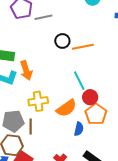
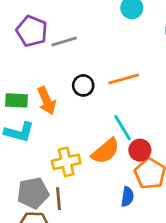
black circle: (62, 41) -> (83, 85), moved
orange arrow: (26, 70) -> (47, 101), moved
orange semicircle: (66, 108) -> (105, 151), moved

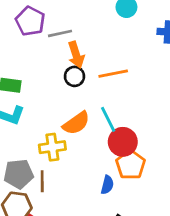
orange arrow: (47, 101) -> (76, 55), moved
red circle: (140, 150) -> (123, 142), size x1.4
orange semicircle: (105, 151) -> (76, 123), moved

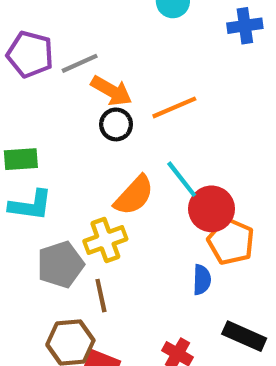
orange arrow: (76, 55) -> (111, 91), turned -30
gray pentagon: (19, 174) -> (60, 265), moved

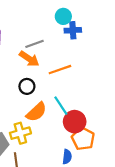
blue cross: (245, 26) -> (73, 30), moved
gray line: (80, 63) -> (35, 44), moved
black circle: (116, 124) -> (27, 86), moved

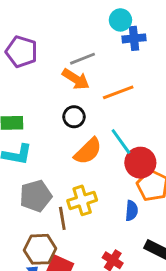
yellow cross: (20, 133) -> (82, 200), moved

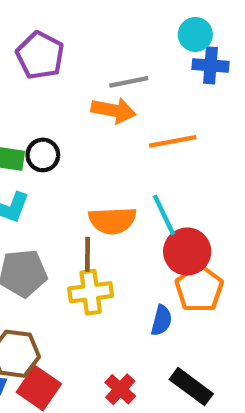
orange arrow: (76, 79) -> (113, 110), turned -32
black circle: (74, 117) -> (43, 155), moved
orange semicircle: (88, 151) -> (112, 220), turned 32
brown line: (62, 218) -> (88, 254), moved

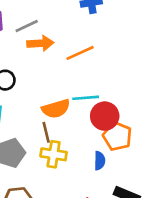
gray line: (129, 82) -> (27, 26), moved
cyan line: (164, 215) -> (86, 98), turned -55
yellow cross: (91, 292) -> (54, 154), turned 30

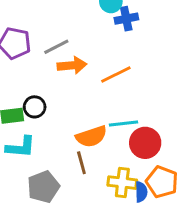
orange pentagon: (117, 136) -> (162, 182), moved
yellow cross: (54, 154) -> (122, 183), moved

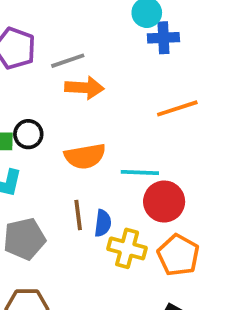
orange line: (116, 74) -> (177, 108), moved
orange semicircle: (91, 136) -> (85, 156), moved
blue semicircle: (141, 192) -> (103, 223), moved

